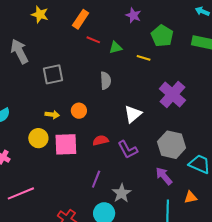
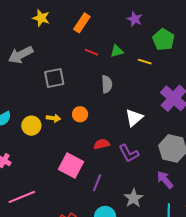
red line: (93, 40) -> (91, 52), moved
gray arrow: (19, 51) -> (21, 55), turned -90
yellow circle: (38, 138) -> (31, 126), moved
pink square: (66, 144) -> (71, 166), moved, turned 30
gray star: (122, 193) -> (133, 198), moved

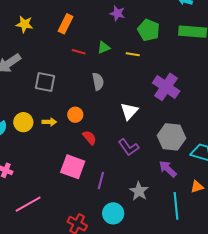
gray square: (54, 78) -> (45, 82), turned 30
yellow circle: (31, 126) -> (23, 122), moved
red semicircle: (102, 144) -> (89, 138), moved, turned 70

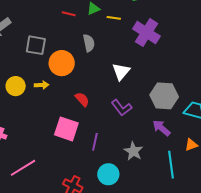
yellow line: (133, 54) -> (114, 18), moved
purple cross: (166, 87) -> (146, 33), moved
orange circle: (75, 115) -> (62, 63), moved, size x1.6

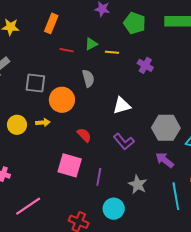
purple cross: (146, 33) -> (145, 65), size x0.6
white triangle: (121, 72) -> (122, 106), turned 36

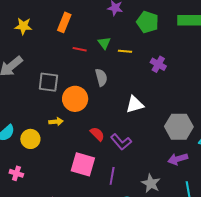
green triangle: (91, 44) -> (104, 43), turned -40
yellow circle: (17, 125) -> (30, 139), moved
purple L-shape: (124, 142) -> (121, 142), moved
purple arrow: (165, 160) -> (178, 159), turned -54

